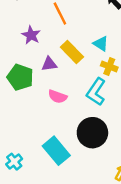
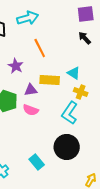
yellow rectangle: (72, 52) -> (50, 80), turned -42
pink semicircle: (58, 97) -> (31, 110), moved
cyan rectangle: (56, 151) -> (37, 162), size x0.7

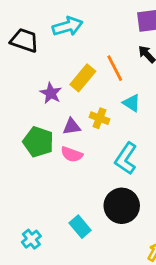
orange line: (40, 48) -> (115, 68), moved
yellow rectangle: (50, 80) -> (83, 78), moved, turned -54
yellow cross: (81, 92) -> (99, 118), moved

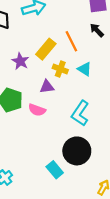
yellow cross: (99, 118) -> (60, 69), moved
purple triangle: (72, 127) -> (47, 87), moved
cyan rectangle: (80, 227) -> (55, 170), moved

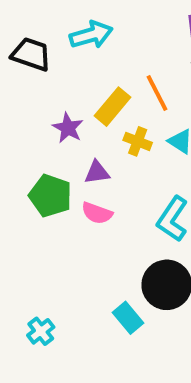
purple triangle: (47, 87) -> (97, 172), moved

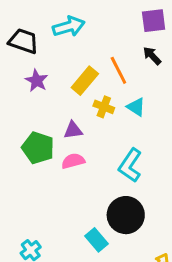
purple star: (68, 128) -> (37, 81), moved
pink semicircle: (97, 213) -> (73, 161), turned 145

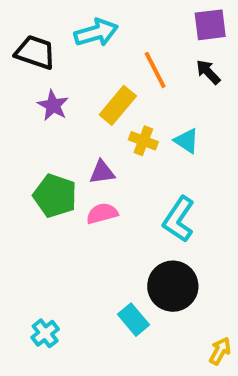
orange line: (118, 70) -> (155, 70), moved

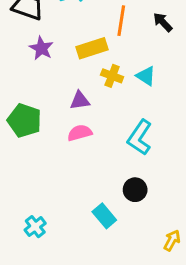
orange line: (155, 70) -> (121, 21), turned 36
yellow rectangle: (118, 105) -> (92, 48), turned 32
green pentagon: (55, 196) -> (24, 121), moved
black circle: (173, 286) -> (135, 190), size x0.6

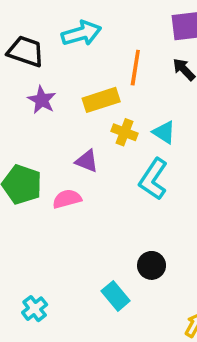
purple triangle: (80, 101) -> (87, 161), turned 30
pink semicircle: (80, 133) -> (67, 199), moved
cyan L-shape: (140, 137) -> (153, 179), moved

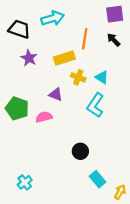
black circle: (152, 265) -> (80, 151), moved
cyan rectangle: (116, 296) -> (98, 179), moved

